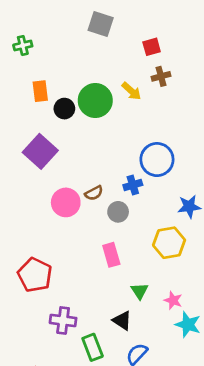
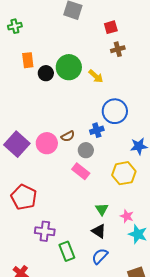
yellow arrow: (131, 91) -> (96, 76), moved
purple square: (40, 151) -> (17, 144), moved
pink rectangle: (111, 255) -> (81, 171), moved, turned -36
black triangle: (122, 321) -> (99, 231), moved

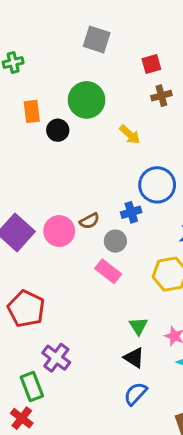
green circle: (69, 67) -> (87, 100), moved
purple cross: (45, 231) -> (56, 358), turned 30
green rectangle: (67, 251) -> (32, 386), moved

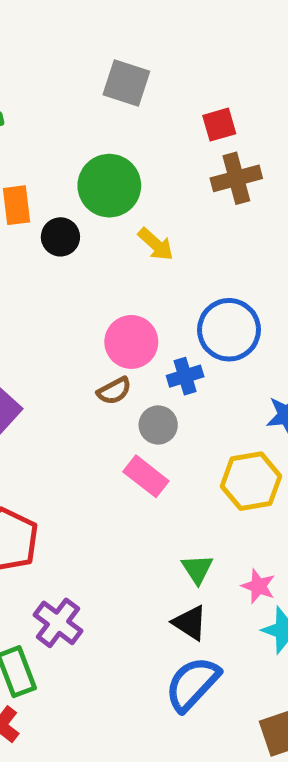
brown cross: (161, 96) -> (236, 178), size x1.4
yellow arrow: (130, 134) -> (156, 244), moved
pink circle: (59, 231) -> (131, 342), moved
blue semicircle: (136, 394) -> (192, 684), size x1.4

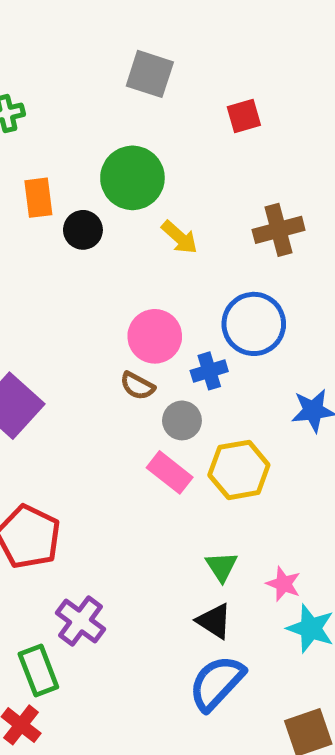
brown cross: (236, 178) -> (279, 230), moved
brown semicircle: (114, 391) -> (137, 386), turned 56
yellow hexagon: (251, 481) -> (239, 470), moved

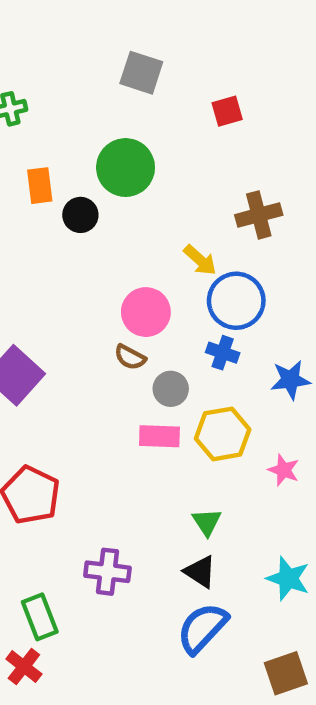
yellow arrow: (180, 237) -> (200, 260), moved
blue cross: (209, 371) -> (223, 353), moved, turned 36
pink rectangle: (170, 472) -> (159, 436), turned -36
pink star: (283, 584) -> (284, 470), moved
purple cross: (80, 621) -> (107, 572), moved, turned -30

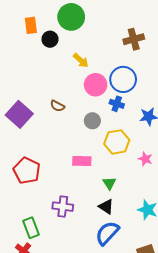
yellow arrow: (200, 260) -> (81, 60), moved
pink circle: (146, 312) -> (96, 85), moved
brown semicircle: (130, 357) -> (57, 106), moved
pink rectangle: (159, 436) -> (82, 161), moved

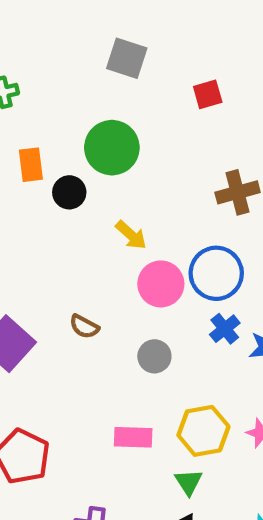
blue cross: (117, 104) -> (225, 329), moved, turned 32
yellow hexagon: (117, 142) -> (203, 431), moved

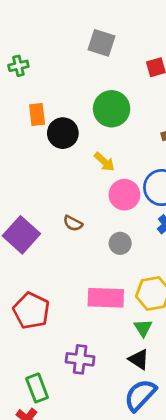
green circle: (112, 148) -> (112, 109), moved
black circle: (69, 192) -> (63, 133), size x1.4
pink rectangle: (133, 437) -> (106, 298), size x1.4

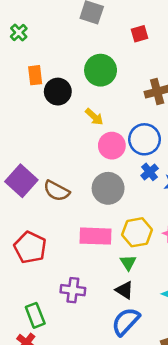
green cross: (18, 66) -> (19, 32), turned -30
brown semicircle: (73, 223) -> (57, 191), moved, size x1.5
gray circle: (120, 243) -> (108, 188), size x1.6

